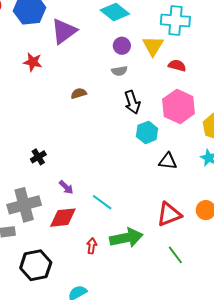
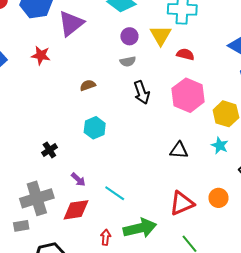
cyan hexagon: (147, 132) -> (95, 128), moved

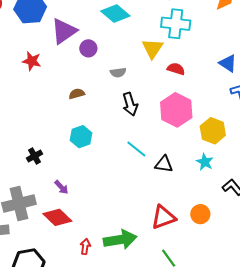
purple circle: (129, 36) -> (88, 48), moved
cyan line: (115, 193) -> (136, 149), moved
red diamond: (76, 210) -> (57, 217), turned 48

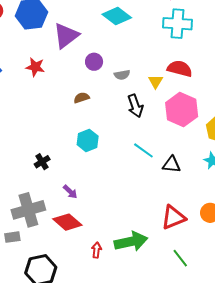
purple circle: (88, 48) -> (94, 62), moved
yellow triangle: (152, 48) -> (156, 81), moved, size x0.7
red semicircle: (176, 69) -> (180, 69), size x1.4

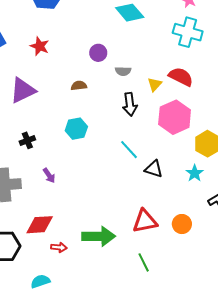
purple triangle: (66, 36) -> (23, 90), moved
red diamond: (67, 222) -> (40, 225), moved, turned -56
red arrow: (96, 250) -> (59, 247), moved, turned 77

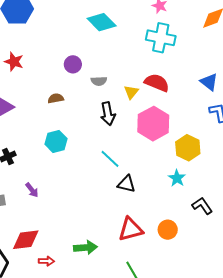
black triangle: (154, 169) -> (126, 184), moved
green arrow: (99, 236) -> (85, 248), size x0.7

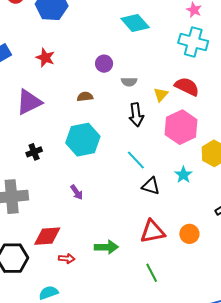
cyan hexagon: (56, 141) -> (83, 140), size x1.5
cyan star: (177, 178) -> (183, 175), moved
purple arrow: (32, 190) -> (77, 192), moved

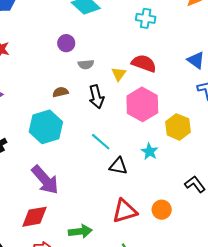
cyan cross: (193, 42) -> (146, 18), size x0.7
purple circle: (104, 64) -> (66, 43), moved
brown semicircle: (85, 97) -> (60, 92), moved
purple arrow: (77, 192) -> (45, 180), size x2.0
red diamond: (47, 236) -> (34, 217), moved

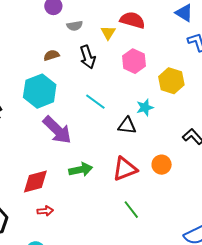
pink hexagon: (142, 104) -> (134, 61), size x0.7
cyan star: (150, 151) -> (145, 107), turned 30
black triangle: (118, 166) -> (127, 126), moved
purple arrow: (45, 180) -> (57, 130), moved
green arrow: (80, 231) -> (81, 170), moved

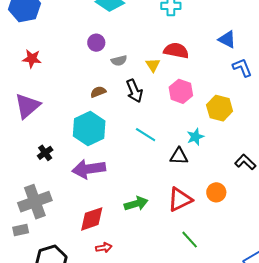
purple arrow: (57, 130) -> (89, 169), moved, turned 132

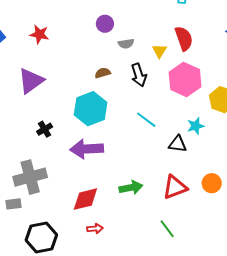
red semicircle: (176, 51) -> (184, 39), turned 55
pink hexagon: (181, 91) -> (185, 79), size x1.4
green line: (190, 240) -> (167, 229), moved

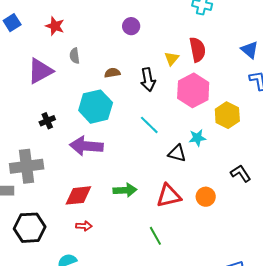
purple circle: (105, 24) -> (131, 26), moved
gray semicircle: (126, 44) -> (75, 56), moved, turned 84

